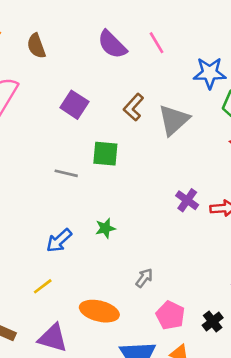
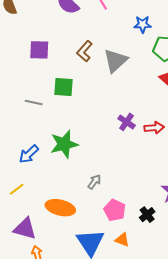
blue star: (210, 73) -> (143, 24), size x0.7
purple square: (74, 105) -> (39, 50), turned -30
green star: (105, 228) -> (64, 144), size x1.8

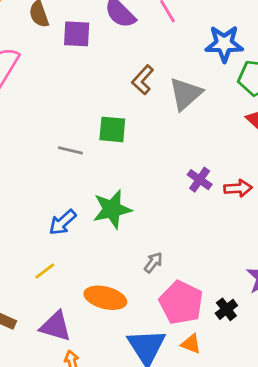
blue star: (143, 24) -> (224, 44), size x1.5
purple square: (39, 50) -> (77, 34), moved
pink pentagon: (115, 210) -> (181, 303), size x1.4

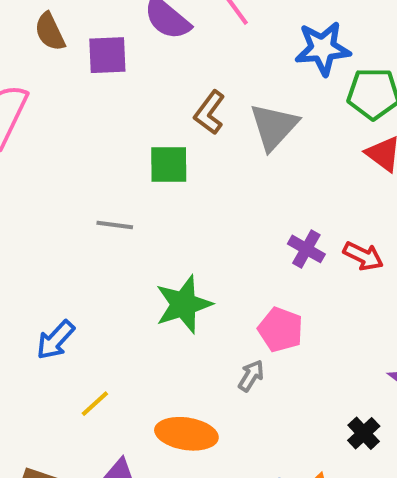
green square: (112, 129) -> (169, 165), moved
red arrow: (238, 188) -> (363, 256), turned 36
blue arrow: (63, 222) -> (55, 340), moved
pink pentagon: (181, 303) -> (281, 330), moved, size x0.7

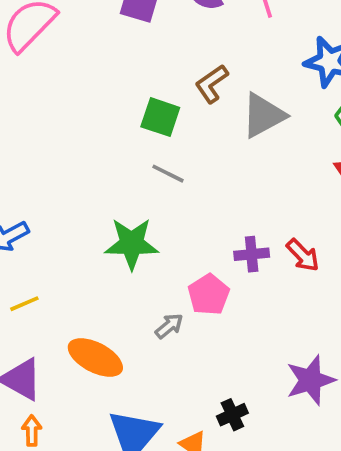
gray line: (115, 225) -> (168, 174), moved
purple cross: (306, 249) -> (252, 254), moved, turned 36
black cross: (364, 433) -> (232, 415), moved

